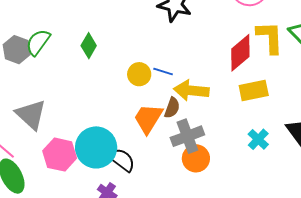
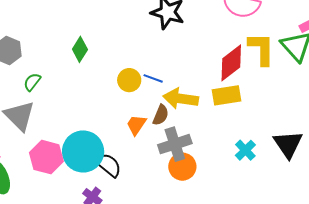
green semicircle: (38, 42) -> (32, 82), moved, size x0.7
yellow rectangle: (254, 91) -> (227, 95), moved
orange trapezoid: (148, 118) -> (136, 125), size x0.7

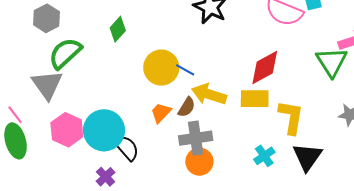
yellow L-shape: (261, 49) -> (291, 117), moved
yellow circle: (129, 80) -> (161, 68), size x1.5
green semicircle: (32, 82) -> (65, 53), size x1.8

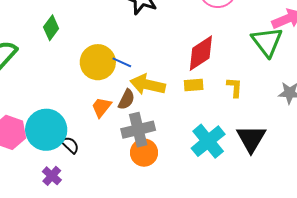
yellow rectangle: (255, 99) -> (194, 85), size x0.7
yellow L-shape: (291, 117) -> (235, 87), moved, size x0.6
black semicircle: (126, 148) -> (70, 145), size x0.7
cyan cross: (264, 156) -> (208, 141), size x1.6

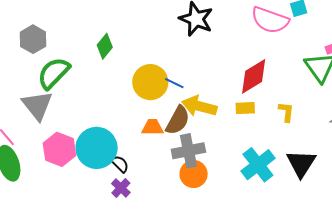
brown semicircle: (126, 99) -> (178, 120), size x1.4
orange trapezoid: (101, 107) -> (152, 127), turned 50
purple cross: (52, 176) -> (121, 188), moved

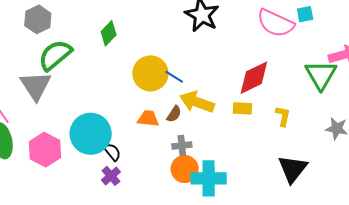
brown semicircle: (178, 120) -> (174, 114), size x0.6
pink hexagon: (59, 149) -> (45, 150), moved
gray cross: (188, 151) -> (182, 145), size x0.6
cyan cross: (258, 165) -> (209, 178), moved, turned 32

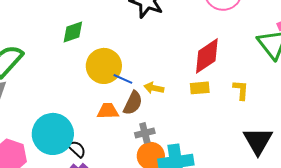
green diamond: (109, 33) -> (73, 32), moved, turned 35
blue line: (174, 77) -> (123, 79), moved
yellow arrow: (197, 102) -> (154, 88), size x0.6
brown semicircle: (174, 114) -> (133, 103), size x1.4

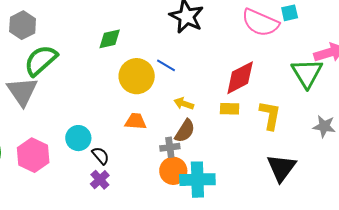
blue line: (123, 79) -> (166, 65), moved
yellow L-shape: (241, 90) -> (270, 115), size x1.4
brown semicircle: (133, 103) -> (185, 131), moved
cyan circle: (53, 134) -> (78, 138), size x0.6

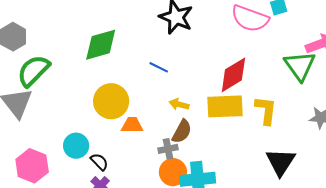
green diamond: (110, 39) -> (101, 45), size x1.5
yellow circle: (137, 76) -> (111, 101), moved
yellow rectangle: (230, 109) -> (225, 106), size x1.8

